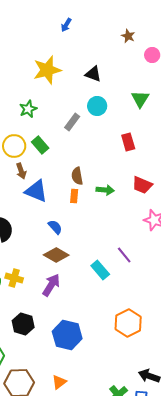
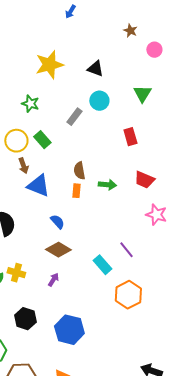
blue arrow: (66, 25) -> (70, 12), moved
green star: (28, 109) -> (30, 104), turned -30
purple arrow: (51, 285) -> (53, 280), size x0.6
orange hexagon: (128, 323) -> (128, 295), moved

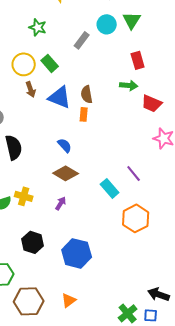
green triangle: (142, 94) -> (132, 20), moved
green arrow: (107, 185) -> (129, 85), moved
blue triangle: (38, 186) -> (60, 97), moved

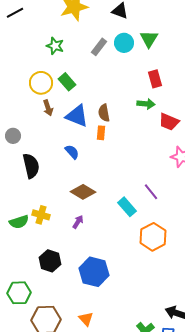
gray rectangle: (82, 40) -> (99, 47), moved
blue semicircle: (65, 145) -> (72, 152), moved
orange triangle: (69, 300) -> (86, 319), turned -35

